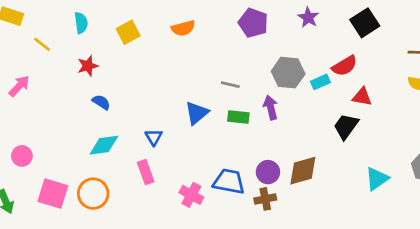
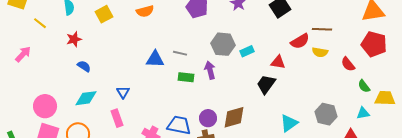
red semicircle: (345, 66) -> (300, 41), moved
blue triangle: (197, 113) -> (155, 59), moved, turned 42
pink circle: (22, 156) -> (45, 106), moved, size x1.5

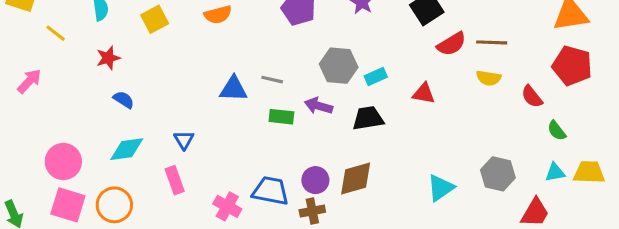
red semicircle: (300, 41) -> (451, 44), moved
purple arrow: (210, 70) -> (319, 106), turned -60
black trapezoid: (266, 84) -> (368, 118), moved, turned 45
yellow trapezoid: (385, 98) -> (589, 172), moved

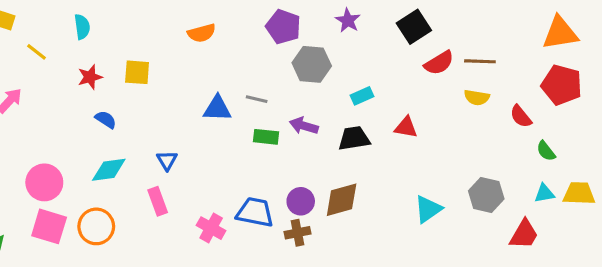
yellow square: (155, 19) -> (137, 72), moved, turned 32
gray hexagon: (339, 66) -> (312, 64), moved
red triangle: (424, 93) -> (406, 127), moved

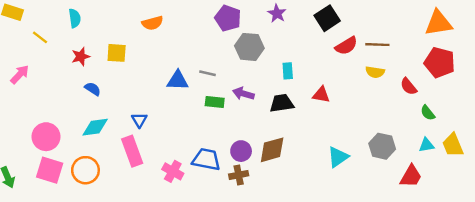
orange semicircle: (202, 33) -> (152, 23), moved
cyan rectangle: (362, 96) -> (288, 71), turned -70
yellow trapezoid: (579, 193) -> (453, 145), turned -115
pink rectangle: (158, 201) -> (132, 151), size x1.4

